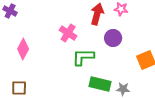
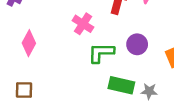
purple circle: (113, 38) -> (137, 44), moved

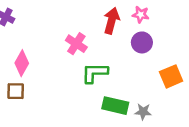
purple circle: (137, 44) -> (142, 42), moved
brown square: (24, 90) -> (16, 91), moved

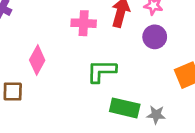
pink cross: (76, 44) -> (84, 23), moved, turned -30
pink diamond: (22, 63) -> (37, 60), moved

